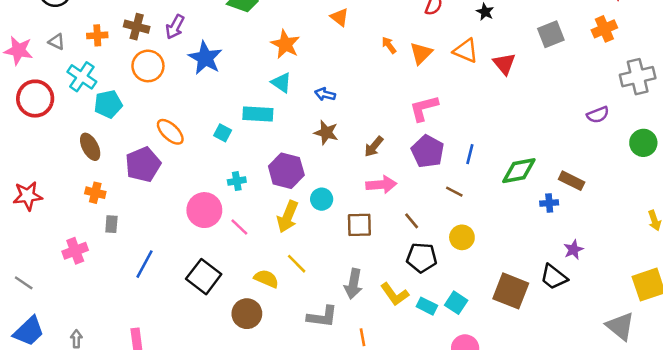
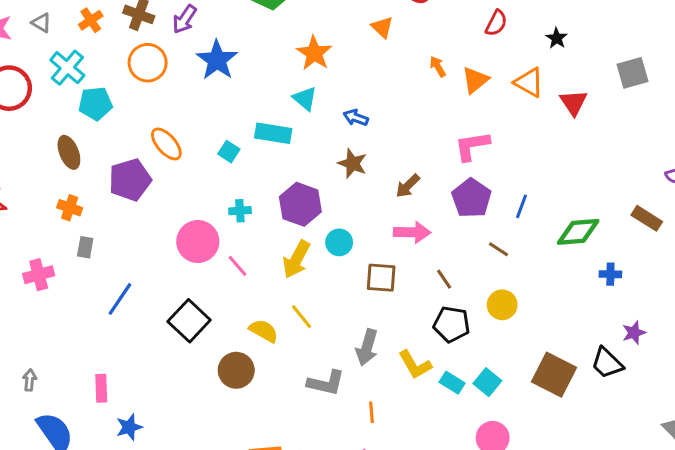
orange cross: (97, 35) -> (91, 20), turned -36
brown rectangle: (572, 181) -> (647, 218), moved

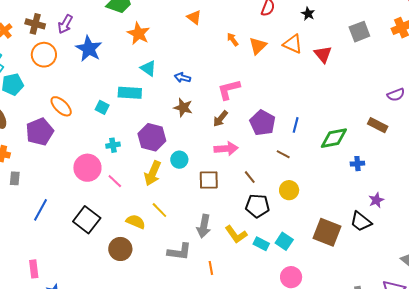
orange star: (314, 53) -> (138, 34), moved
pink L-shape: (472, 146) -> (229, 89), moved

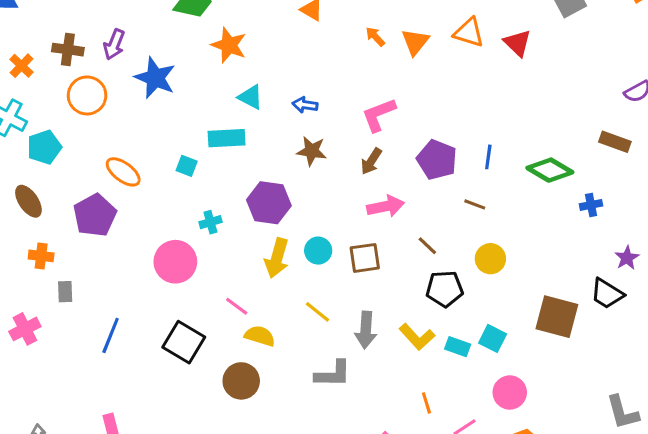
green diamond: (334, 138) -> (550, 170), turned 48
cyan circle: (179, 160) -> (318, 251), moved
pink line: (115, 181) -> (237, 306), moved
yellow line: (159, 210) -> (318, 312), moved
orange line: (211, 268) -> (426, 403), moved

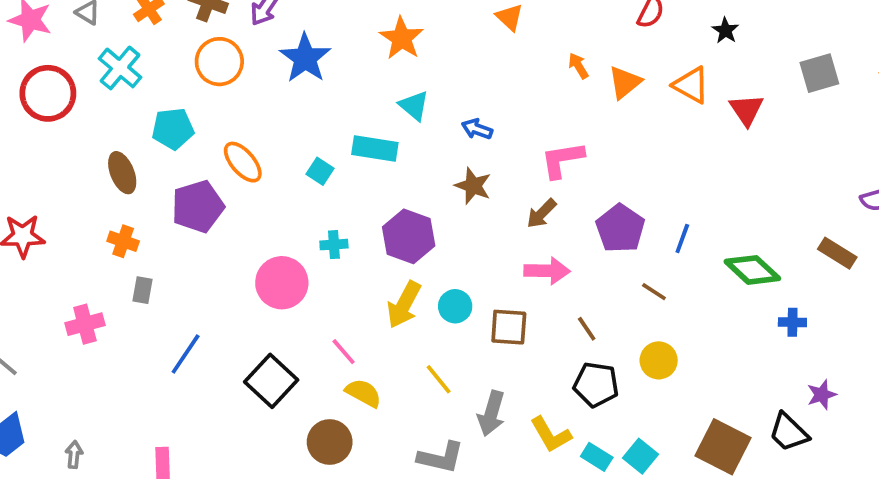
cyan pentagon: (44, 147) -> (173, 129), moved

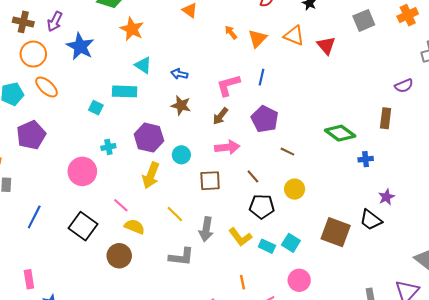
orange ellipse: (243, 162) -> (47, 87), moved
blue line: (682, 238) -> (262, 77), moved
brown rectangle: (837, 253) -> (386, 118), turned 72
cyan circle: (455, 306) -> (181, 155), moved

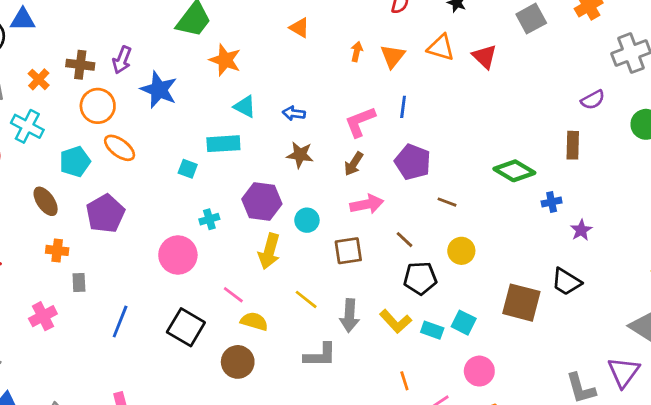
orange arrow: (231, 32) -> (357, 52), turned 56
purple star: (386, 197) -> (581, 230), moved

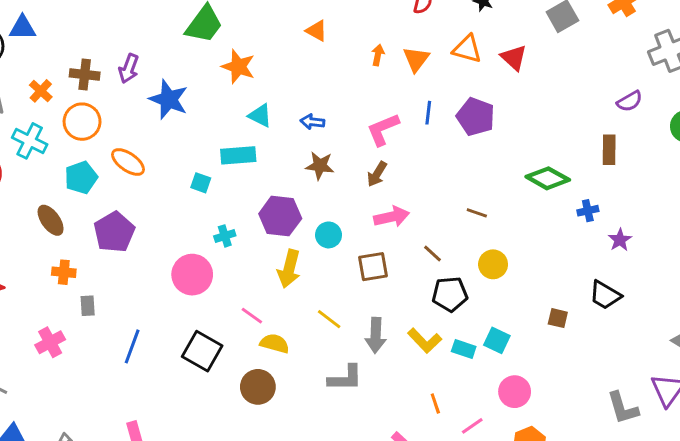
orange circle: (98, 106) -> (82, 122), moved
purple pentagon: (413, 162) -> (476, 117), moved
brown square: (521, 303) -> (558, 318), size x0.5

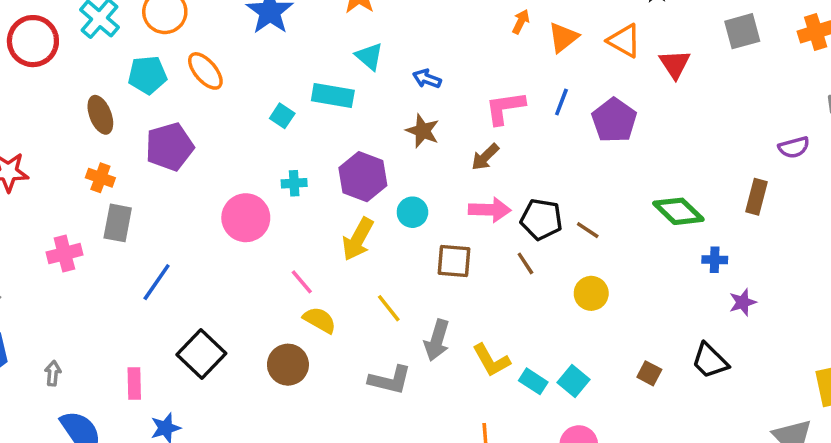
black pentagon: (450, 294) -> (541, 219), moved
gray rectangle: (88, 306) -> (118, 223), size x1.5
black square: (202, 351) -> (201, 354), moved

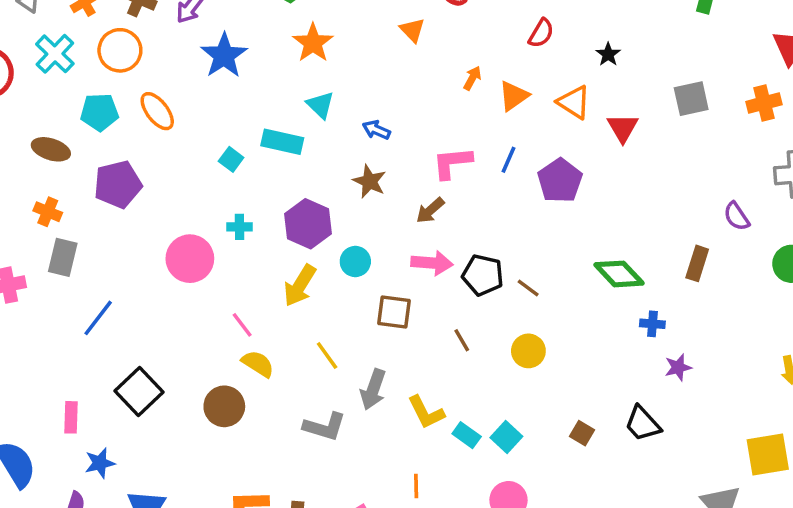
brown ellipse: (100, 115) -> (51, 149), turned -54
purple semicircle: (794, 147) -> (737, 216), turned 68
brown line: (525, 263) -> (462, 340), moved

